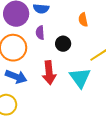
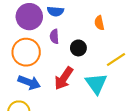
red arrow: (49, 73) -> (64, 78), turned 40

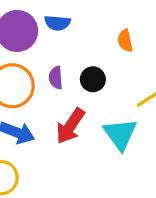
purple semicircle: (54, 36) -> (56, 78), moved

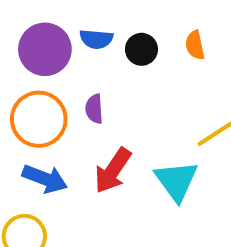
orange semicircle: (125, 41) -> (195, 45), moved
black circle: (93, 79) -> (141, 49), moved

